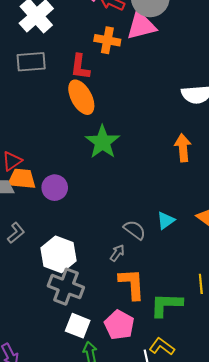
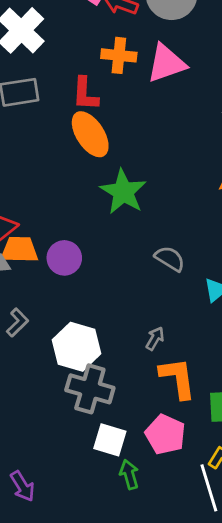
pink triangle: (141, 26) -> (166, 63), moved
gray semicircle: (135, 230) -> (170, 259), moved

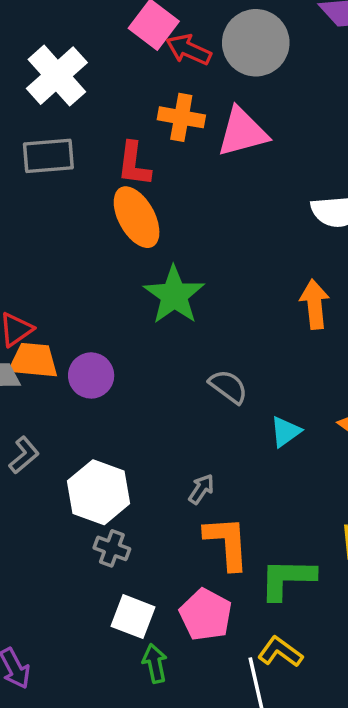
gray cross: (90, 389) -> (112, 548), size x0.6

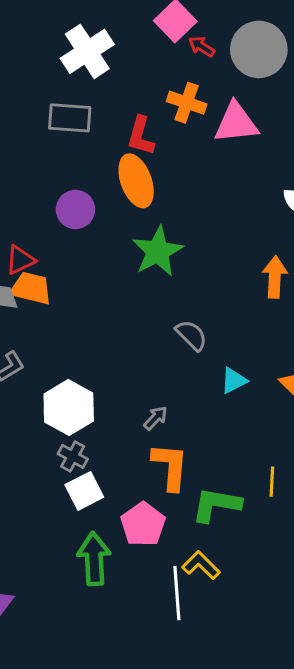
red arrow: (189, 50) -> (202, 47), size x0.7
purple circle: (91, 375) -> (75, 209), moved
white square: (133, 617) -> (84, 491), moved, turned 33
green arrow: (155, 663) -> (94, 559), size x1.6

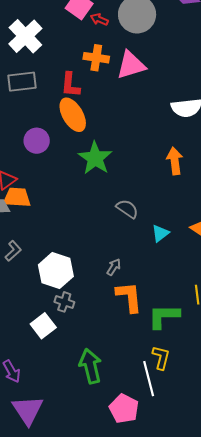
white square: (84, 491) -> (43, 326), moved
pink pentagon: (143, 524) -> (124, 409), moved
yellow L-shape: (201, 565) -> (161, 358), turned 70

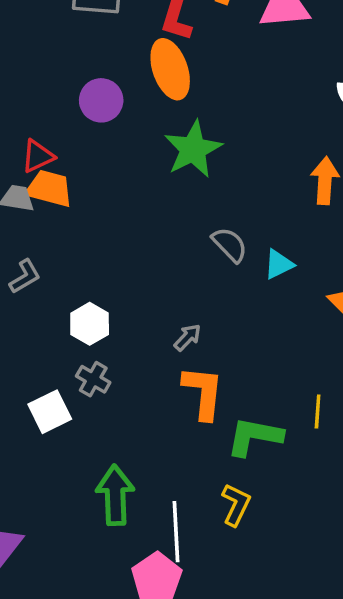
cyan triangle: (160, 233) -> (279, 264), moved
white hexagon: (56, 271) -> (90, 324), size x0.7
white line: (149, 379) -> (176, 532), moved

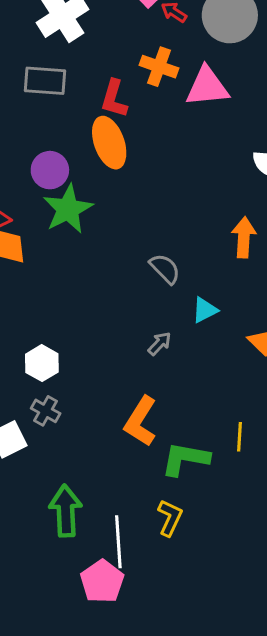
green star: (193, 149) -> (68, 209), moved
gray semicircle: (230, 245) -> (165, 269), moved
gray arrow: (187, 337) -> (160, 344), moved
orange L-shape: (203, 393) -> (141, 421), turned -153

